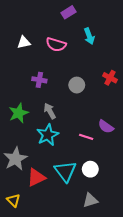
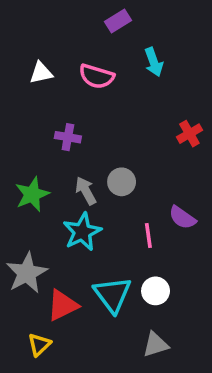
red cross: (110, 78) -> (189, 134), turned 32
gray circle: (77, 85) -> (122, 182), moved
pink line: (86, 137) -> (148, 235), turned 64
yellow triangle: (13, 200) -> (39, 345), moved, turned 32

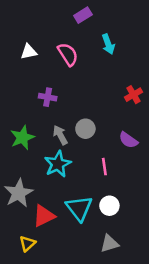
pink semicircle: (97, 76) -> (68, 54), turned -140
purple semicircle: (182, 218) -> (128, 140), moved

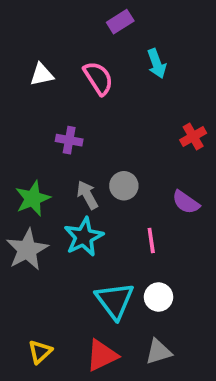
gray star: (19, 193) -> (27, 250), moved
red triangle: (44, 216) -> (102, 355), moved

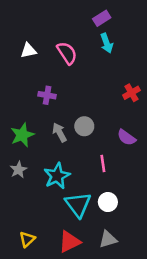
purple rectangle: (120, 22) -> (102, 18), moved
cyan star: (84, 237) -> (57, 176), moved
gray star: (27, 250) -> (18, 170), size x0.6

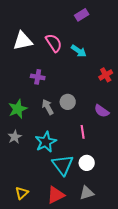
cyan arrow: (107, 43) -> (79, 51), moved, turned -35
white triangle: (28, 51) -> (23, 41), size x1.5

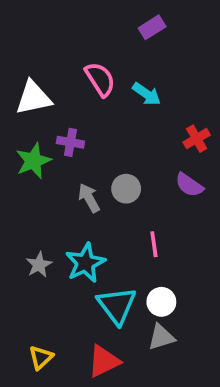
white triangle: (23, 41) -> (33, 98), moved
green star: (18, 109) -> (33, 161), moved
purple semicircle: (102, 111) -> (189, 185), moved
gray star: (15, 137) -> (39, 265), moved
gray triangle: (87, 193) -> (161, 337), moved

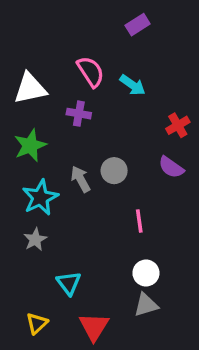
purple cross: (70, 142) -> (79, 114), moved
cyan star: (85, 263) -> (40, 197), moved
cyan triangle: (117, 306) -> (69, 283), moved, size x0.7
red triangle: (104, 361) -> (94, 327), turned -32

